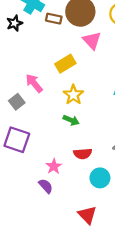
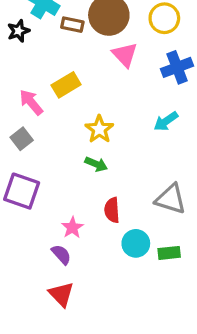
yellow rectangle: (65, 64) -> (66, 85), moved
pink arrow: (34, 83) -> (31, 102), moved
red semicircle: (83, 154) -> (112, 210), turned 90
red triangle: (87, 215) -> (61, 294), moved

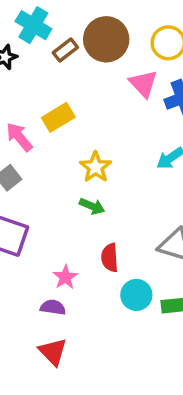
brown rectangle: (72, 25) -> (65, 50), turned -50
pink triangle: (125, 55) -> (143, 84), moved
purple semicircle: (61, 254) -> (53, 307), turned -40

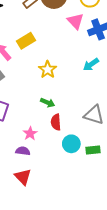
green arrow: (92, 206) -> (48, 103), moved

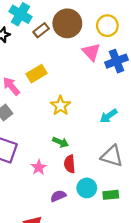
cyan arrow: (91, 64) -> (108, 116), moved
pink star: (30, 133) -> (39, 167), moved
purple semicircle: (23, 151) -> (58, 196), moved, turned -32

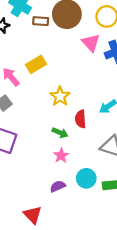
brown rectangle: (41, 30) -> (41, 21), turned 42
red semicircle: (70, 164) -> (81, 119), moved
pink star: (39, 167) -> (61, 156), moved

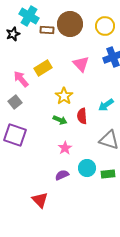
pink triangle: (91, 43) -> (81, 64), moved
green arrow: (60, 133) -> (60, 120), moved

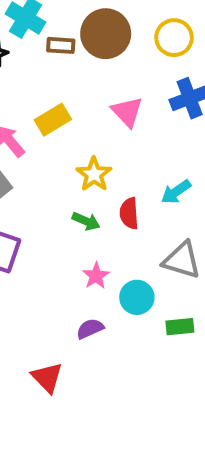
cyan circle: (87, 168) -> (137, 297), moved

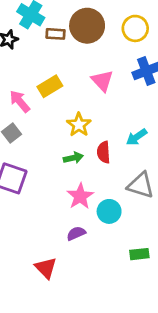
green arrow: (86, 221) -> (73, 158), turned -36
pink star: (96, 276) -> (80, 196), size x1.4
green rectangle: (180, 327) -> (139, 254), moved

